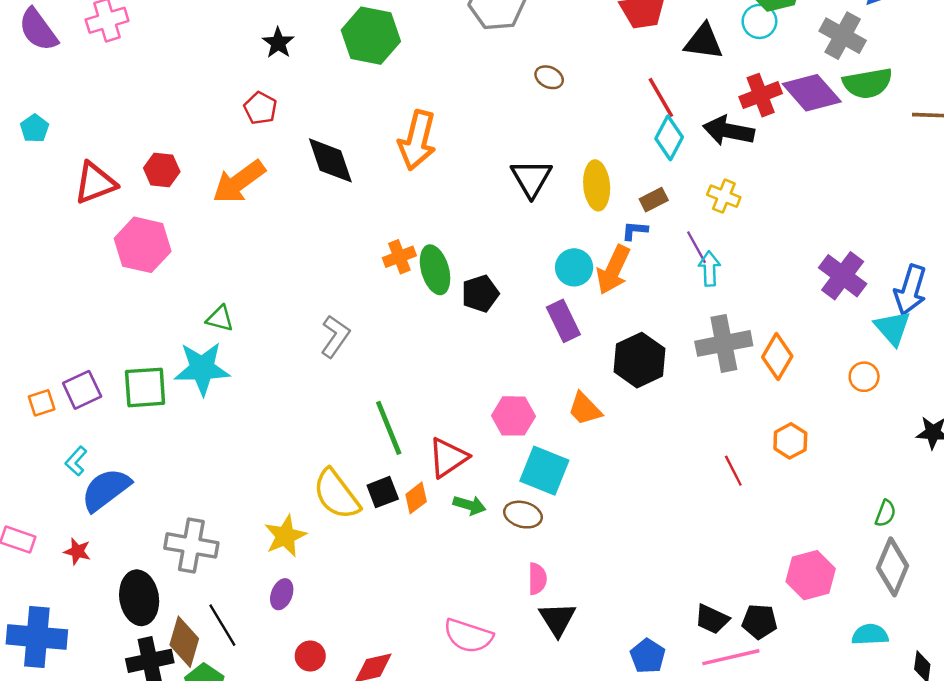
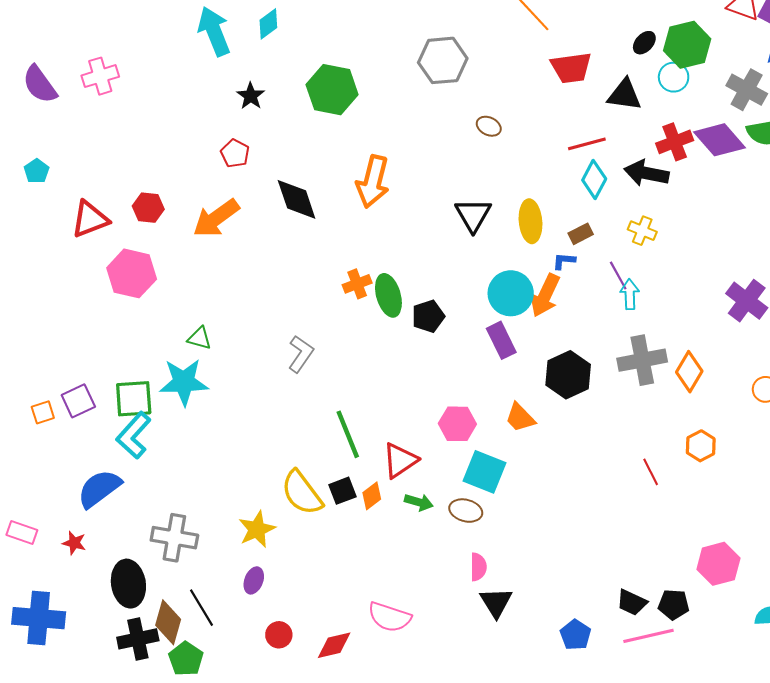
red line: (661, 97) -> (587, 144), turned -75
cyan circle: (574, 267) -> (511, 293), size x1.4
cyan L-shape: (76, 461) -> (134, 435), moved, size x1.8
pink semicircle: (468, 636) -> (390, 617), moved

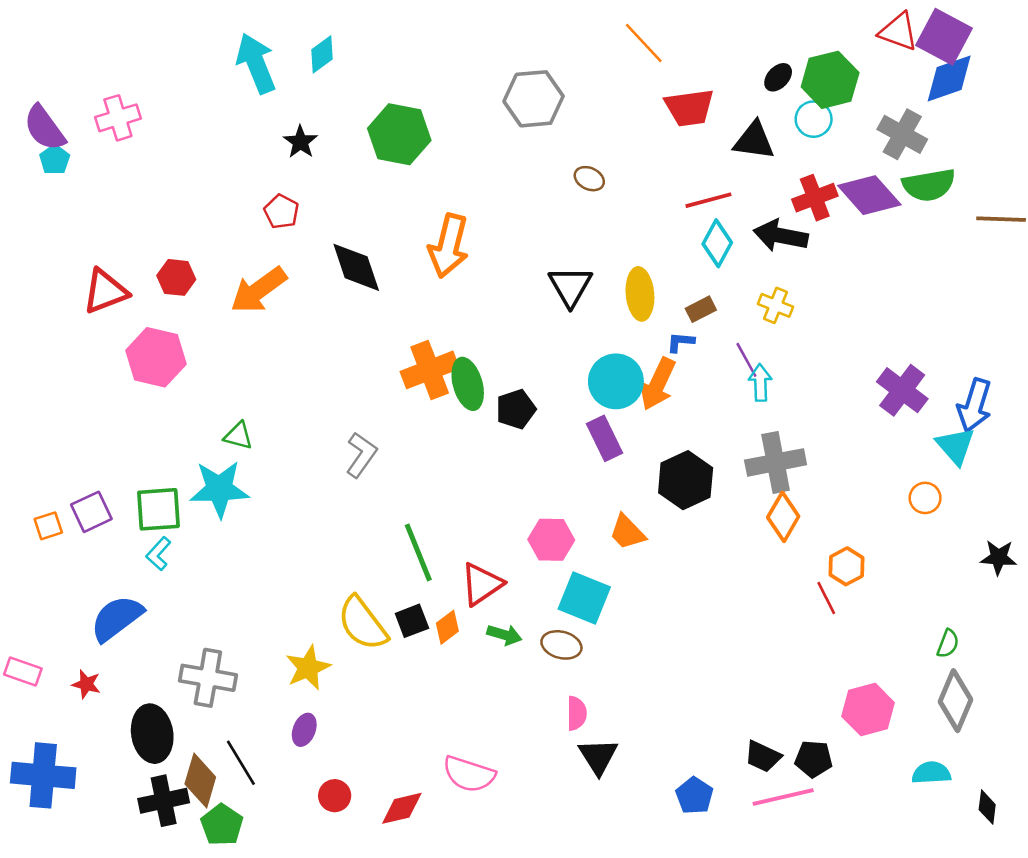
cyan pentagon: (37, 171) -> (55, 160), moved
orange cross: (357, 284) -> (430, 370), size x1.6
orange diamond: (689, 372) -> (783, 517), moved
cyan L-shape: (134, 435) -> (159, 554), size x0.6
red line: (651, 472) -> (826, 598), moved

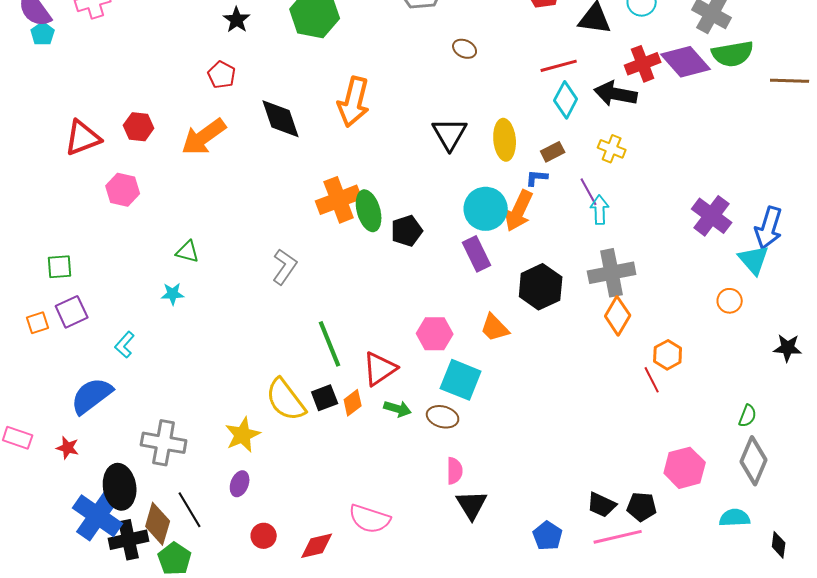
pink hexagon: (156, 357) -> (123, 190), size x0.7
cyan star: (219, 489) -> (173, 294), size x0.5
green square: (159, 509) -> (60, 267), moved, size x0.7
blue cross: (43, 775) -> (98, 516), moved, turned 30

